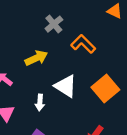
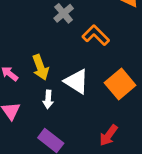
yellow arrow: (36, 58) -> (40, 67), moved, turned 95

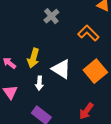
orange L-shape: (96, 35) -> (88, 33), moved
yellow arrow: (40, 67) -> (33, 58), turned 36

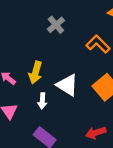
red arrow: (86, 111) -> (96, 133), turned 36

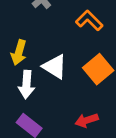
white arrow: (42, 101) -> (27, 84), size x1.5

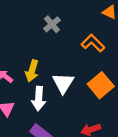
white triangle: (55, 67) -> (63, 83), turned 30

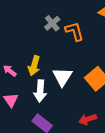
orange L-shape: (93, 43) -> (74, 31), moved, turned 30

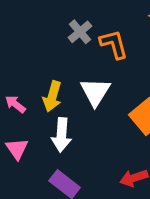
white triangle: (62, 77) -> (95, 92), moved

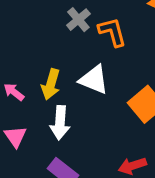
white triangle: (95, 92) -> (94, 80), turned -40

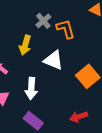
yellow arrow: (51, 84) -> (25, 45), moved

